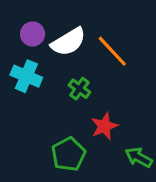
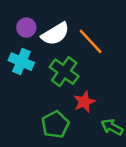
green cross: (79, 89) -> (64, 72), size x1.6

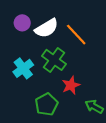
cyan cross: (21, 62) -> (23, 68), moved, turned 30

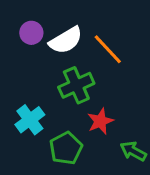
green cross: (54, 60) -> (76, 85), turned 30
cyan cross: (23, 68) -> (30, 120), moved

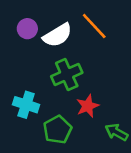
orange line: (108, 49) -> (94, 26), moved
cyan cross: (30, 120) -> (26, 105), turned -35

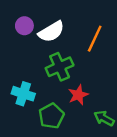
orange line: (94, 26) -> (95, 39), moved, turned 68

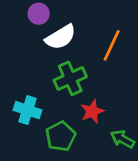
purple circle: (24, 26) -> (39, 14), moved

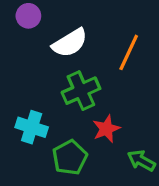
purple circle: (39, 14) -> (28, 16), moved

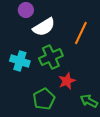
purple circle: (28, 16) -> (26, 10), moved
cyan cross: (32, 127) -> (20, 61), moved

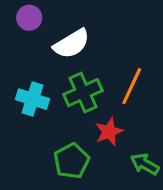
purple circle: (26, 10) -> (29, 18), moved
orange line: (81, 33) -> (132, 86), moved

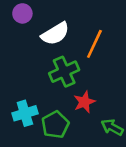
orange line: (132, 86) -> (94, 44), moved
cyan cross: (33, 99) -> (25, 113), moved, turned -35

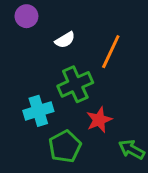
white semicircle: (55, 34) -> (65, 40), size x0.6
cyan cross: (25, 113) -> (38, 111), moved

